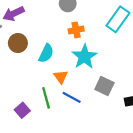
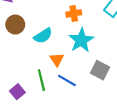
cyan semicircle: (46, 53) -> (43, 36), turned 30

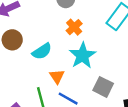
orange cross: (74, 13) -> (74, 27), turned -32

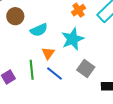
orange cross: (74, 27) -> (79, 10), moved

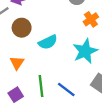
orange triangle: (48, 53) -> (17, 63), moved

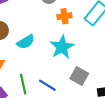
orange cross: (91, 19) -> (64, 16), turned 32

